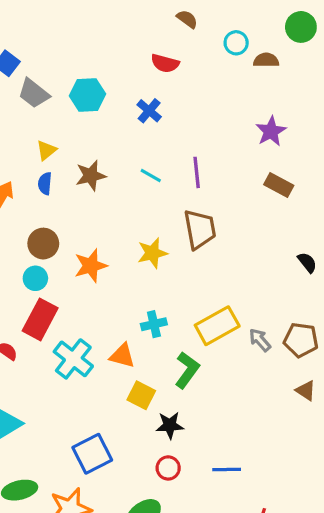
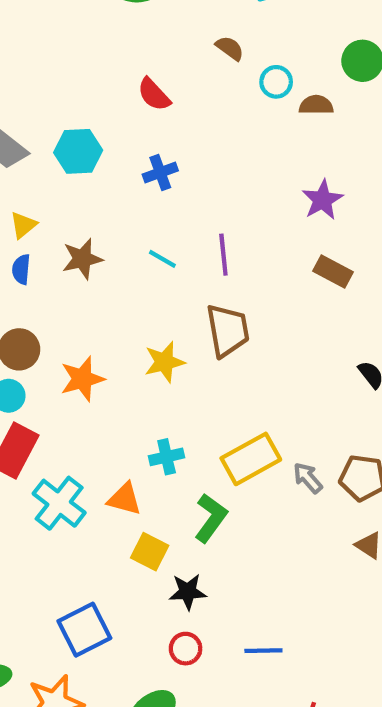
brown semicircle: (187, 19) -> (230, 48), moved
red semicircle: (165, 63) -> (154, 94), moved, turned 32
blue cross: (149, 111) -> (160, 172), turned 30

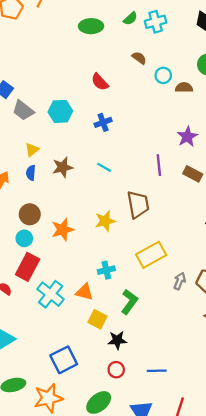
purple line: (223, 255) -> (159, 165), moved
yellow rectangle: (251, 459) -> (151, 255), moved
gray arrow: (308, 478) -> (180, 281), turned 63

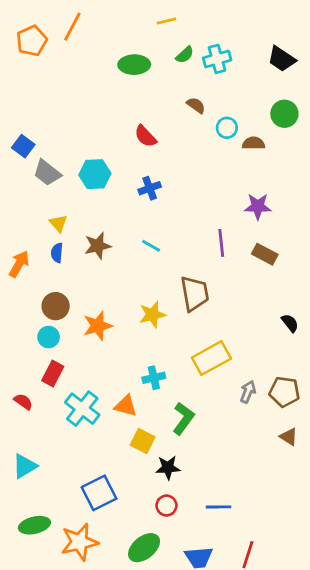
purple star: (187, 137) -> (258, 206), turned 30
yellow triangle: (32, 150) -> (58, 223), turned -32
red rectangle: (28, 267) -> (53, 374), size x0.7

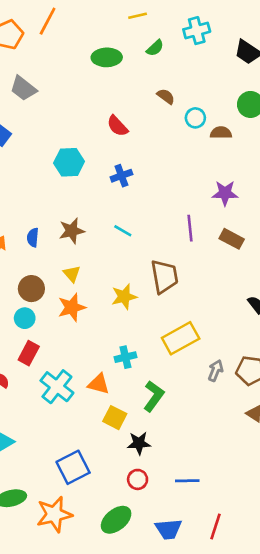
cyan cross: (217, 59) -> (197, 31), moved
gray trapezoid: (47, 173) -> (23, 88), moved
yellow triangle: (58, 223) -> (72, 274), moved

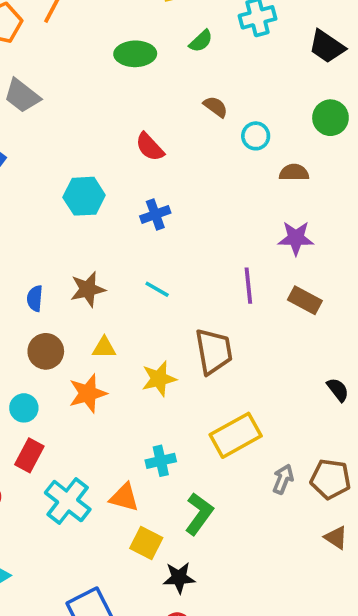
brown semicircle: (221, 133) -> (294, 172), moved
yellow triangle: (72, 274) -> (104, 348), moved, turned -48
brown circle: (31, 289) -> (46, 351), moved

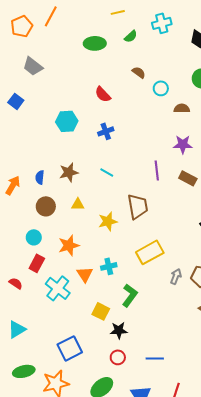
orange star: (88, 393) -> (69, 245), moved
orange triangle: (124, 497) -> (85, 274), moved, turned 42

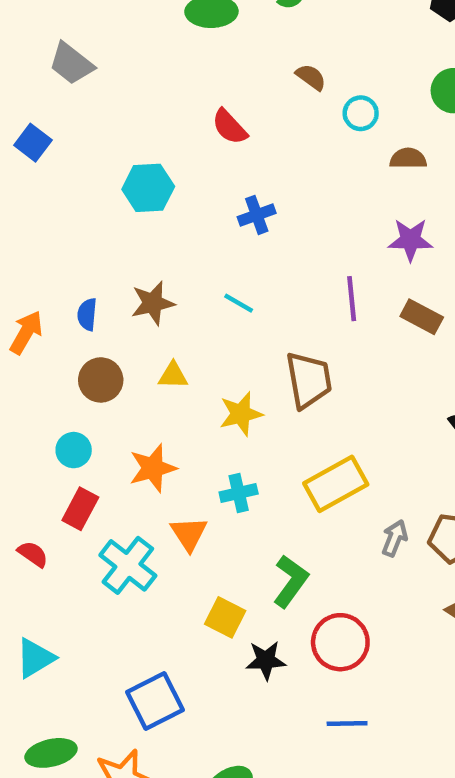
blue cross: (106, 131) -> (257, 215), moved
cyan cross: (109, 266) -> (239, 493), moved
red circle: (118, 357) -> (340, 642), moved, size x1.6

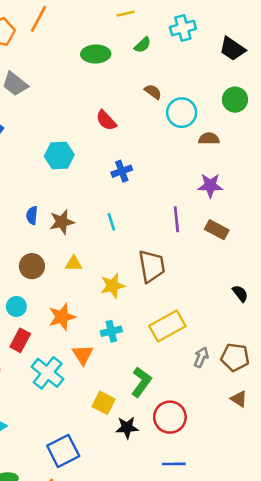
cyan circle: (361, 113) -> (182, 113), size x1.5
cyan line: (239, 303) -> (111, 222), turned 42
blue semicircle: (87, 314) -> (32, 215), moved

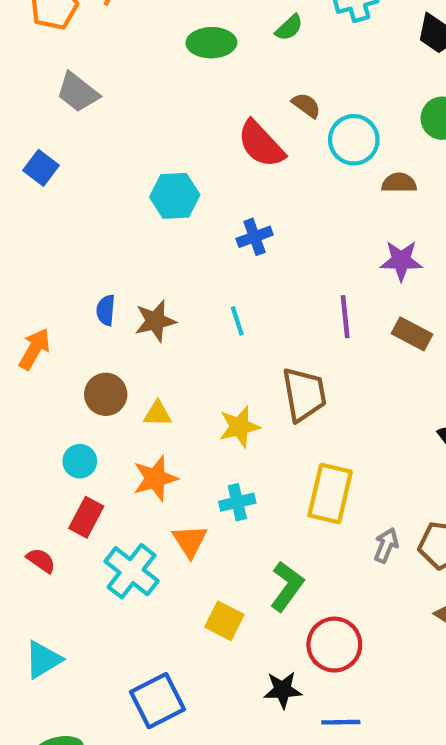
red semicircle: (106, 120) -> (261, 144), moved, size x1.4
cyan hexagon: (59, 156) -> (175, 196), moved
yellow triangle: (74, 264) -> (157, 414), moved
yellow rectangle: (167, 326) -> (330, 494), turned -48
black star: (127, 428) -> (283, 690), moved

